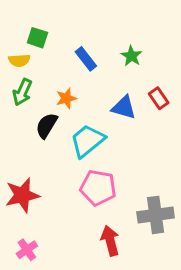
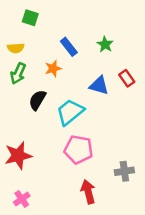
green square: (37, 38) -> (30, 18), moved
orange star: (66, 98) -> (53, 69), moved
gray cross: (156, 215) -> (124, 171), size x0.7

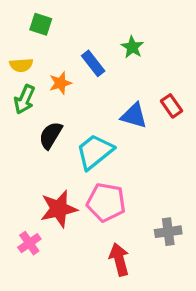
green star: (105, 44) -> (132, 47), moved
orange star: (53, 69) -> (60, 83), moved
red star: (18, 156) -> (59, 209), moved
pink cross: (22, 199) -> (29, 243), moved

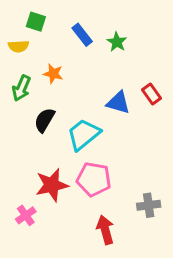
blue rectangle: (93, 63) -> (82, 35), moved
yellow semicircle: (21, 65) -> (19, 46), moved
orange star: (60, 83) -> (53, 74), turned 30

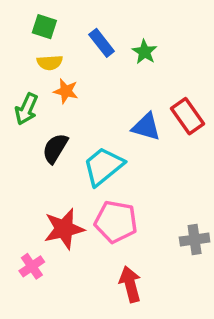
yellow semicircle: (19, 46) -> (50, 63), moved
red rectangle: (152, 94) -> (187, 116), size x1.4
gray cross: (149, 205) -> (195, 240), moved

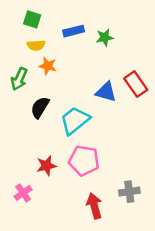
blue rectangle: (102, 43) -> (74, 31), turned -66
green star: (145, 52) -> (105, 37), turned 30
red star: (64, 229) -> (46, 166), size x0.7
gray cross: (195, 240) -> (129, 192), moved

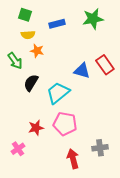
green star: (105, 37) -> (93, 19), moved, size x1.5
green arrow: (19, 79) -> (15, 61), turned -60

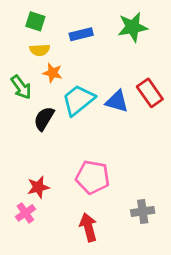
cyan trapezoid: (58, 93) -> (78, 100), moved
red star: (36, 128) -> (38, 187), moved
red arrow: (73, 159) -> (88, 227), moved

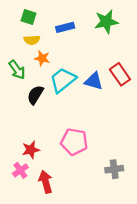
red arrow: (88, 227) -> (46, 182), moved

